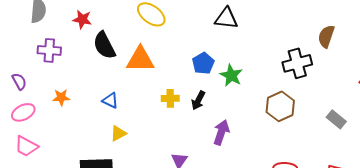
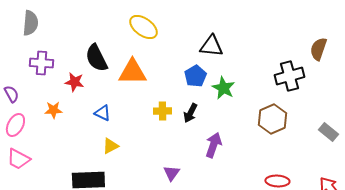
black triangle: (226, 18) -> (211, 46), moved
red star: (82, 19) -> (74, 82), moved
pink ellipse: (23, 112) -> (15, 125), turned -35

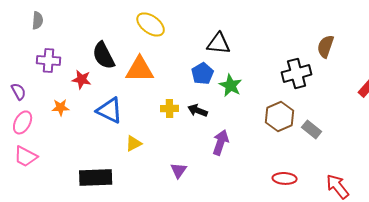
gray semicircle: (30, 23) -> (38, 20), size x0.7
blue triangle: (102, 113) -> (110, 110), size x1.6
black arrow: (190, 113) -> (198, 110), turned 84
gray rectangle: (328, 132) -> (312, 129), moved
yellow triangle: (110, 146) -> (134, 143), moved

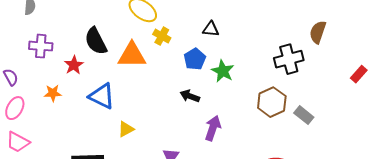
black triangle: (219, 43) -> (211, 29), size x0.7
red star: (82, 79) -> (74, 65), turned 30
yellow cross: (170, 108) -> (162, 36), moved, turned 30

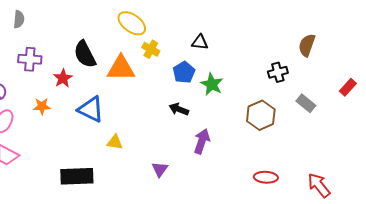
black cross: (289, 59) -> (278, 72), size x0.7
gray rectangle: (304, 115) -> (306, 103), moved
yellow triangle: (126, 129) -> (115, 142), turned 36

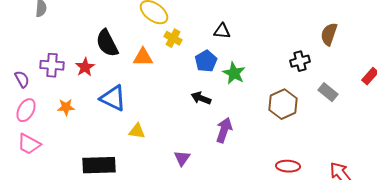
purple cross: (30, 59) -> (52, 65), moved
orange triangle: (121, 68) -> (143, 57), size x0.7
orange star: (42, 106) -> (66, 107), moved

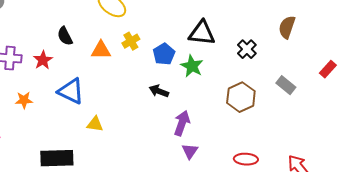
black triangle: (222, 31) -> (202, 33), moved, size x1.6
yellow cross: (173, 38) -> (131, 41), moved, turned 30
black semicircle: (107, 43) -> (65, 36), size x0.7
black cross: (300, 61) -> (247, 49), moved, turned -30
purple triangle: (182, 158) -> (190, 151), moved

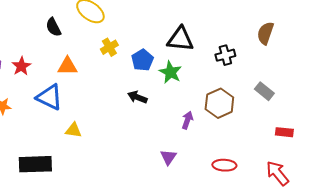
black semicircle: (65, 36) -> (53, 27), moved
black cross: (247, 49) -> (225, 55), turned 30
orange triangle: (101, 50) -> (67, 66), moved
red rectangle: (328, 69) -> (284, 132), moved, turned 54
purple arrow: (182, 123) -> (187, 120), moved, size x0.7

